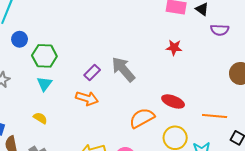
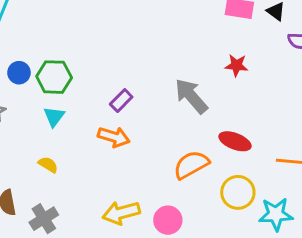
blue circle: (20, 39) -> (19, 73), moved
gray arrow: (123, 69) -> (191, 96), moved

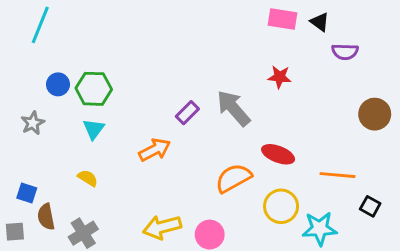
purple rectangle: (121, 100) -> (187, 113), moved
orange arrow: (114, 137) -> (155, 150), turned -44

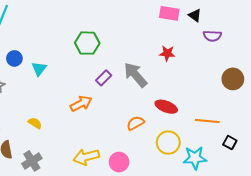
green hexagon: (94, 89) -> (87, 43), moved
cyan triangle: (94, 129) -> (39, 69), moved
orange semicircle: (233, 178) -> (135, 123), size x0.7

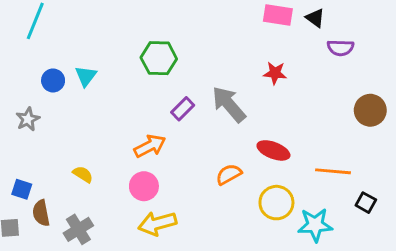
cyan triangle: (39, 69) -> (86, 76), moved
pink circle: (119, 162) -> (144, 186), moved

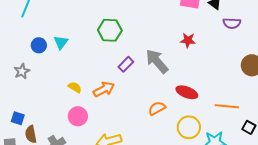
yellow semicircle: (83, 174) -> (75, 87), moved
pink circle: (144, 186) -> (78, 116), moved

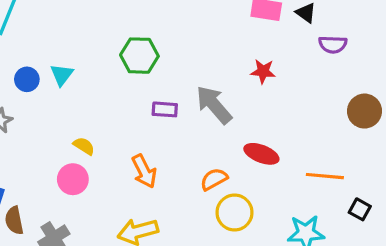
purple rectangle: (126, 64) -> (165, 109), turned 49
orange arrow: (104, 89) -> (144, 171), moved, turned 90
pink circle: (78, 116) -> (73, 179), moved
yellow circle: (189, 127) -> (235, 212), moved

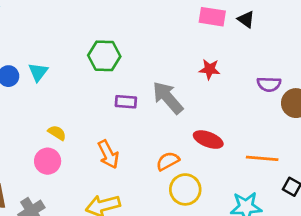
purple semicircle: (333, 44) -> (269, 84), moved

